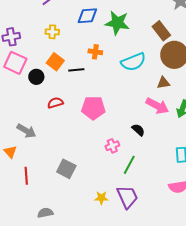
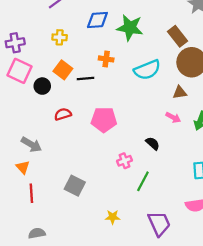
pink arrow: (157, 106) -> (173, 117), size x0.6
orange triangle: (10, 152) -> (23, 167), moved
purple trapezoid: (127, 197) -> (159, 224), moved
gray semicircle: (45, 213) -> (37, 233), moved

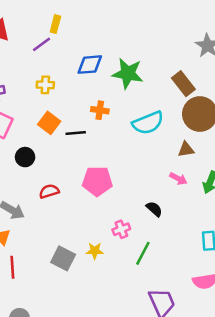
black circle: (42, 86) -> (25, 157), moved
red semicircle: (63, 114) -> (49, 191), moved
yellow star: (113, 217) -> (95, 251), moved

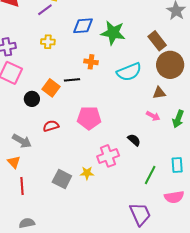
orange square: (49, 123) -> (51, 88), moved
pink cross: (121, 229) -> (108, 156), size x1.5
green line: (143, 253) -> (150, 175), moved

